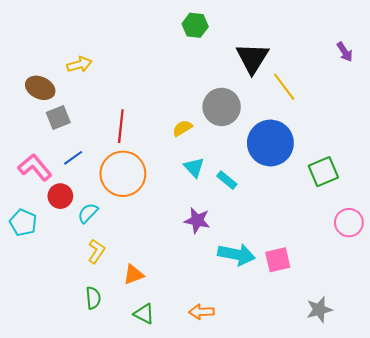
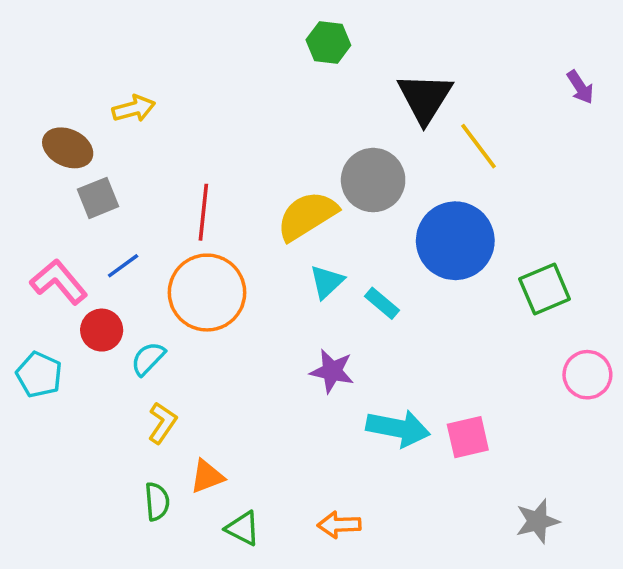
yellow semicircle: (182, 128) -> (307, 216), size x1.8
cyan triangle: (194, 167) -> (327, 282), turned 30
orange triangle: (134, 275) -> (207, 476), moved

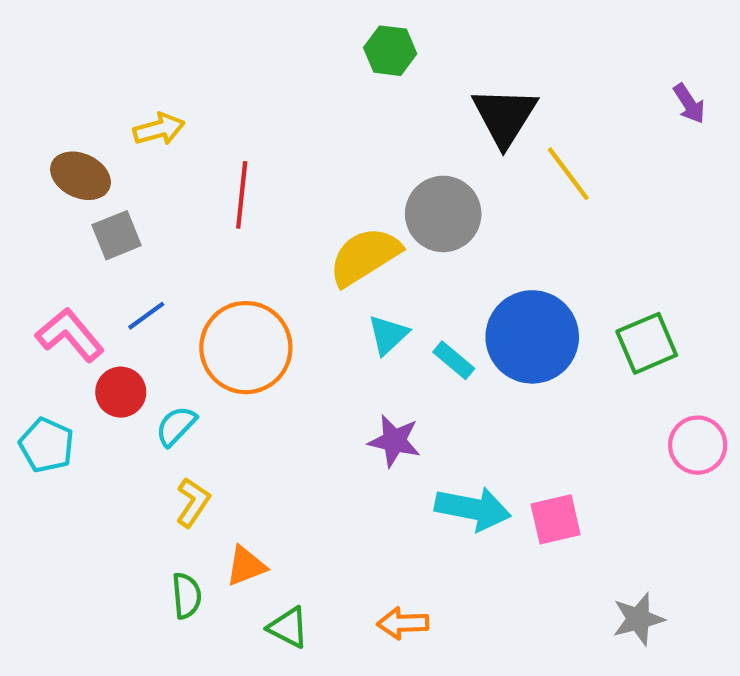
red line: (203, 212) -> (242, 195), moved
blue circle: (455, 241) -> (532, 337), moved

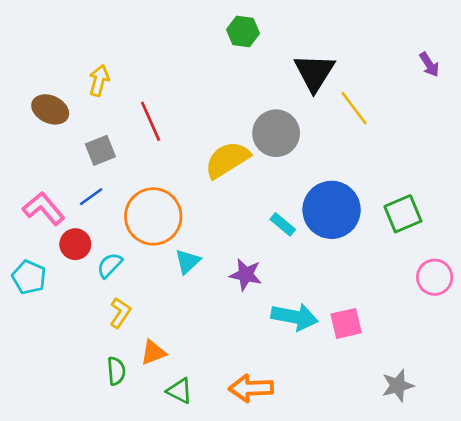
yellow arrow: (159, 129) -> (99, 80), turned -60
red line: (242, 195) -> (151, 121), turned -30
gray square: (117, 235) -> (100, 150), moved
cyan triangle: (388, 335) -> (188, 261), moved
orange arrow: (403, 623) -> (251, 388), size x1.4

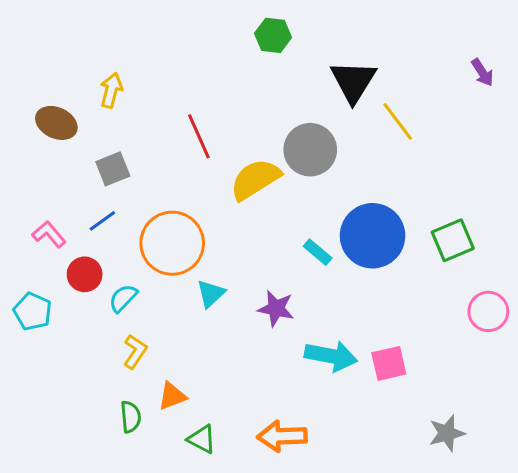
red line: (151, 121) -> (199, 136), moved
pink L-shape: (44, 209) -> (49, 234), size x0.7

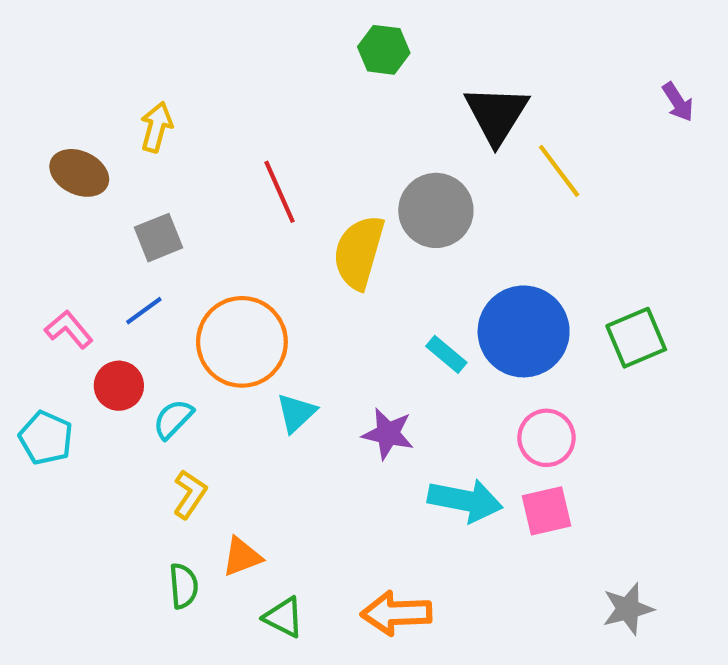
yellow semicircle: (255, 179) -> (359, 252), turned -42
pink circle: (488, 311) -> (547, 438), moved

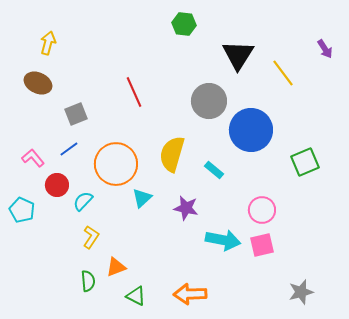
yellow arrow: (156, 127) -> (48, 43), moved
yellow line: (559, 171) -> (283, 73), moved
yellow semicircle: (359, 252) -> (172, 154), moved
blue circle: (524, 331) -> (251, 130), moved

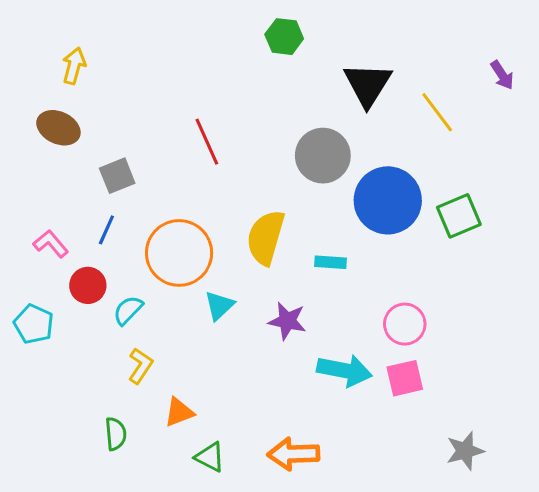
blue line: (69, 149) -> (106, 230), turned -30
green square: (305, 162) -> (459, 216), moved
cyan rectangle: (214, 170) -> (331, 262), turned -36
green semicircle: (88, 281) -> (116, 434), moved

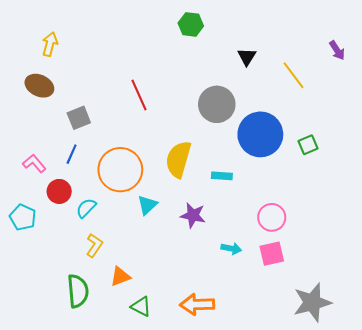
black triangle: (368, 84) -> (247, 57), size x0.6
green square: (459, 216) -> (308, 145), size x0.7
cyan arrow: (344, 370) -> (231, 248), size x0.6
green semicircle: (116, 434) -> (78, 291), size x1.5
gray star: (465, 451) -> (312, 302), size x1.5

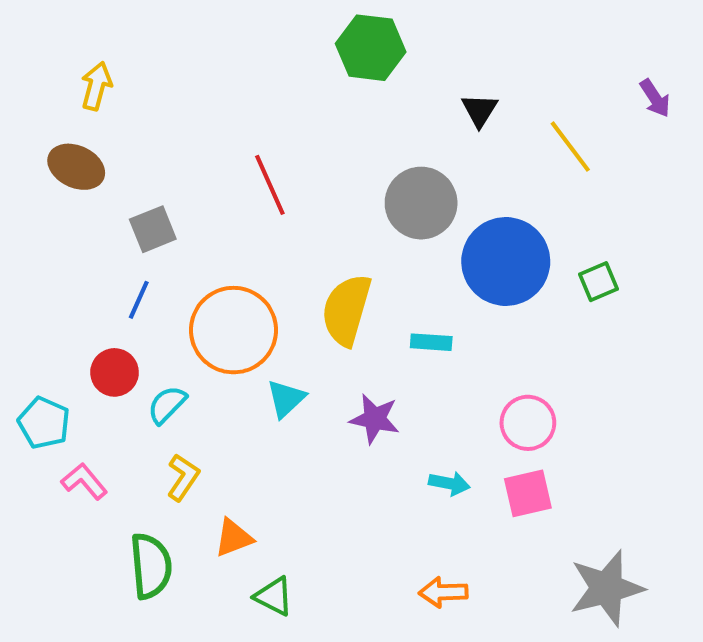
green hexagon: (191, 24) -> (371, 48), size x1.4
pink L-shape: (34, 163) -> (84, 481), moved
orange arrow: (197, 305) -> (443, 592), moved, size x0.7

